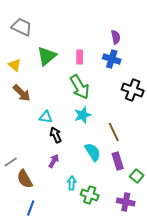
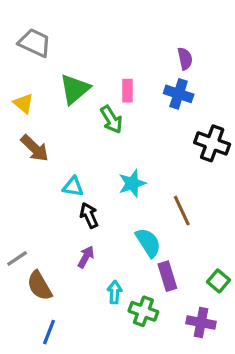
green arrow: (80, 87) -> (111, 119), moved, size x0.7
purple rectangle: (118, 161) -> (167, 276), moved

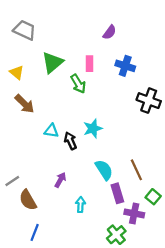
purple semicircle: (185, 59) -> (110, 32), moved, turned 48
brown line: (182, 211) -> (136, 170), moved
black arrow: (89, 215) -> (70, 141), moved
green cross: (143, 311) -> (116, 235), moved, turned 30
purple cross: (201, 322) -> (134, 213), moved

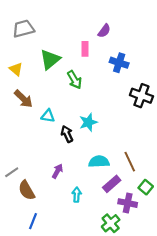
gray trapezoid: (25, 30) -> (23, 29), turned -40
pink rectangle: (89, 64) -> (85, 49), moved
cyan triangle: (51, 131) -> (48, 116), moved
cyan semicircle: (104, 170) -> (99, 162), turned -60
purple rectangle: (117, 193) -> (112, 184), turned 66

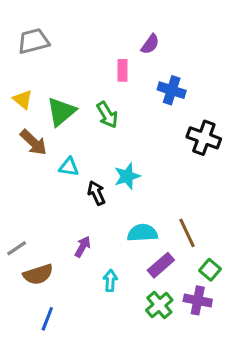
green triangle: (50, 60) -> (61, 112), moved
brown semicircle: (27, 190) -> (38, 274), turned -78
purple cross: (128, 203) -> (198, 300), moved
green cross: (111, 223) -> (159, 305), moved

